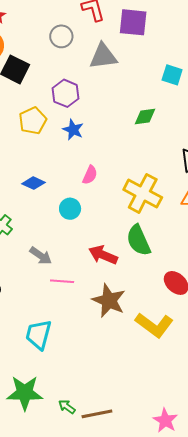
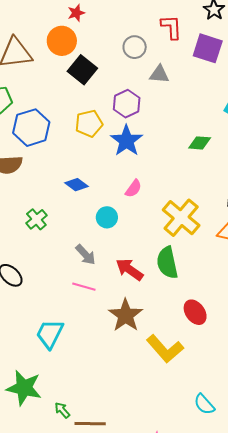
gray triangle: (103, 56) -> (159, 74), moved, size x0.7
blue star: (73, 130) -> (126, 141), size x1.5
gray arrow: (41, 256) -> (86, 255), moved

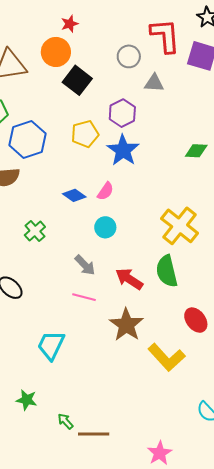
red L-shape: (171, 27) -> (165, 36), size x1.4
pink semicircle: (133, 188) -> (105, 191), moved
green star: (24, 388) -> (27, 400), size x0.6

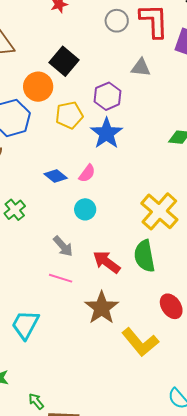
orange circle: (56, 52) -> (38, 87), moved
gray circle: (129, 56) -> (117, 21), moved

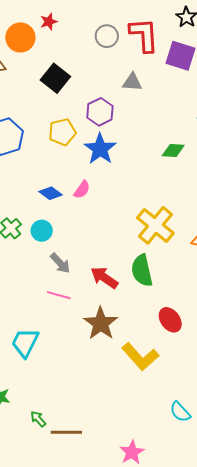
orange circle: (38, 87) -> (20, 37), moved
cyan circle: (85, 209) -> (42, 231), moved

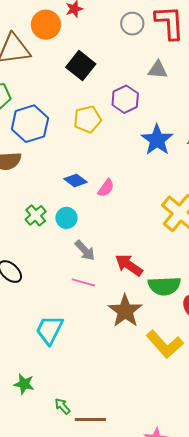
blue star: (100, 149) -> (157, 140), moved
pink semicircle: (82, 190) -> (106, 188), moved
green semicircle: (142, 270) -> (164, 286), moved, turned -80

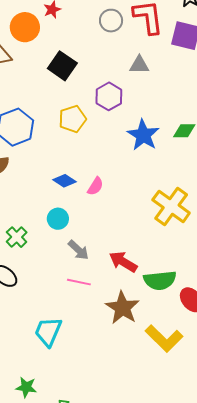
green cross: (36, 215) -> (17, 237), moved

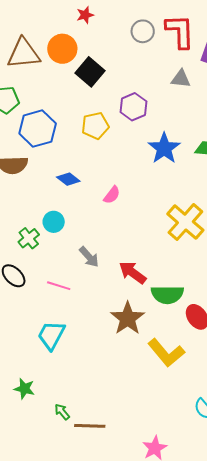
orange circle: (25, 27) -> (62, 49), moved
gray triangle: (139, 65) -> (181, 79), moved
blue diamond: (64, 181) -> (68, 179), moved
cyan circle: (58, 219) -> (54, 222), moved
pink line: (79, 282) -> (59, 286), moved

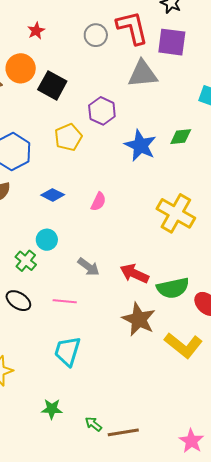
gray triangle: (181, 79) -> (143, 74), size x1.5

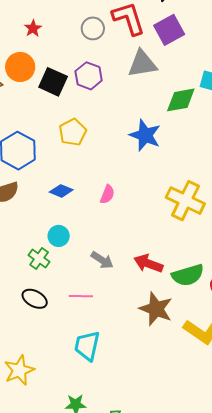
purple square: (172, 42) -> (169, 30), turned -32
purple hexagon: (102, 111) -> (89, 76), moved
green diamond: (181, 137) -> (181, 100), moved, size x1.4

